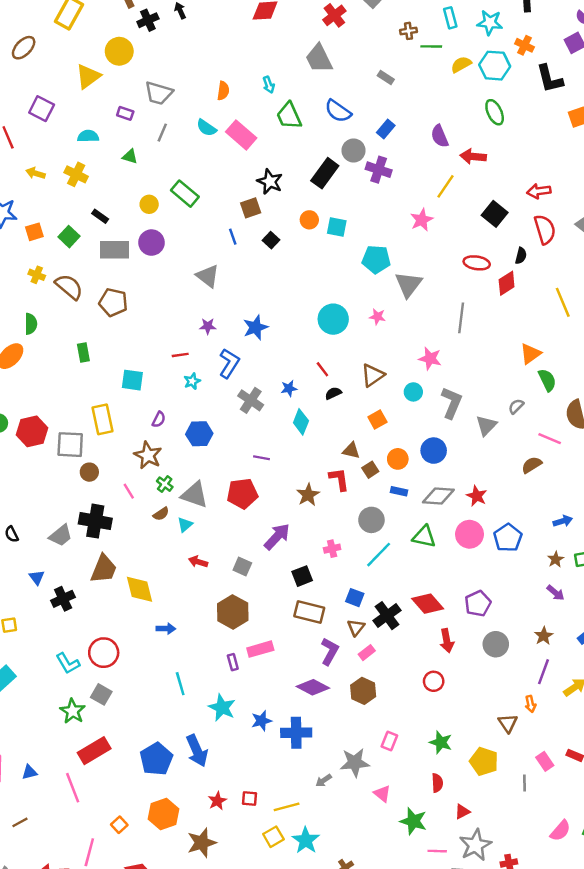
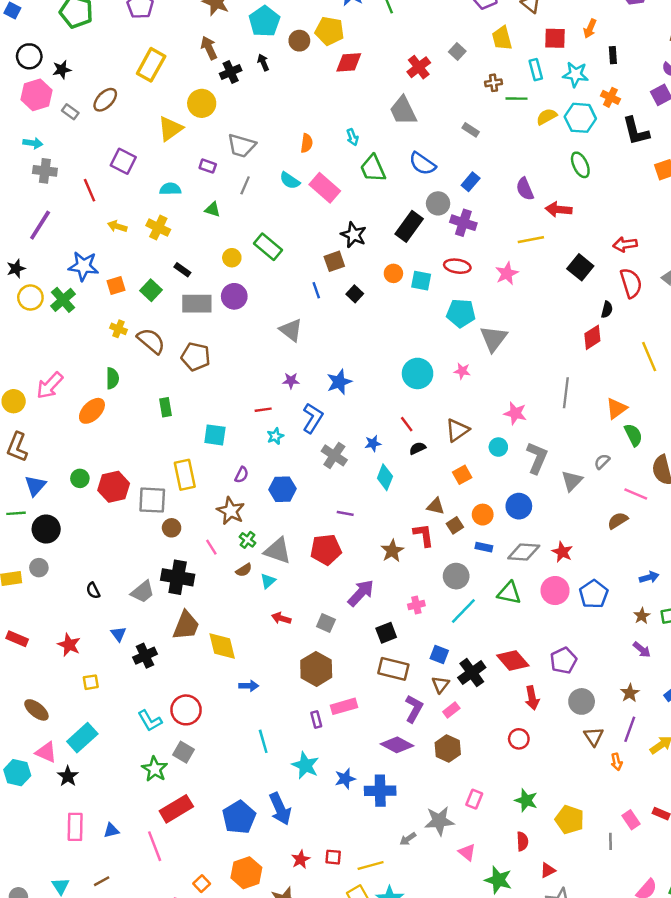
yellow line: (446, 186) -> (531, 240), turned 45
red ellipse: (477, 263) -> (457, 266), moved
gray line: (461, 318) -> (566, 393), moved
brown triangle: (508, 723) -> (594, 736), moved

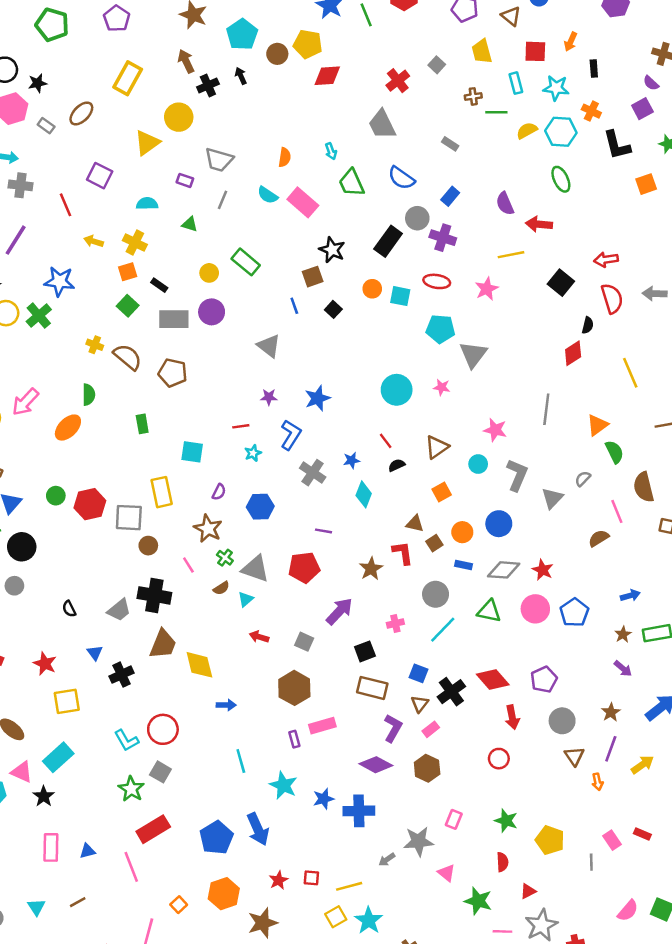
orange square: (116, 285) -> (128, 272), moved
pink line: (636, 494) -> (617, 511), turned 45
yellow square: (91, 682) -> (67, 701), size x1.6

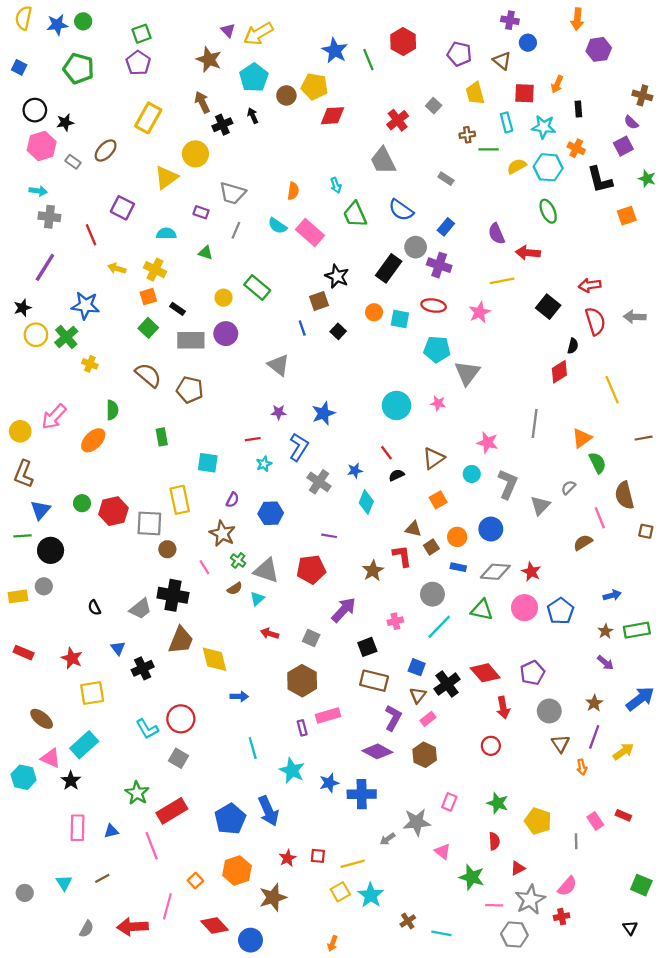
yellow cross: (95, 345) -> (90, 364), moved
green star: (131, 789) -> (137, 793), moved
pink semicircle: (628, 911) -> (567, 886), moved

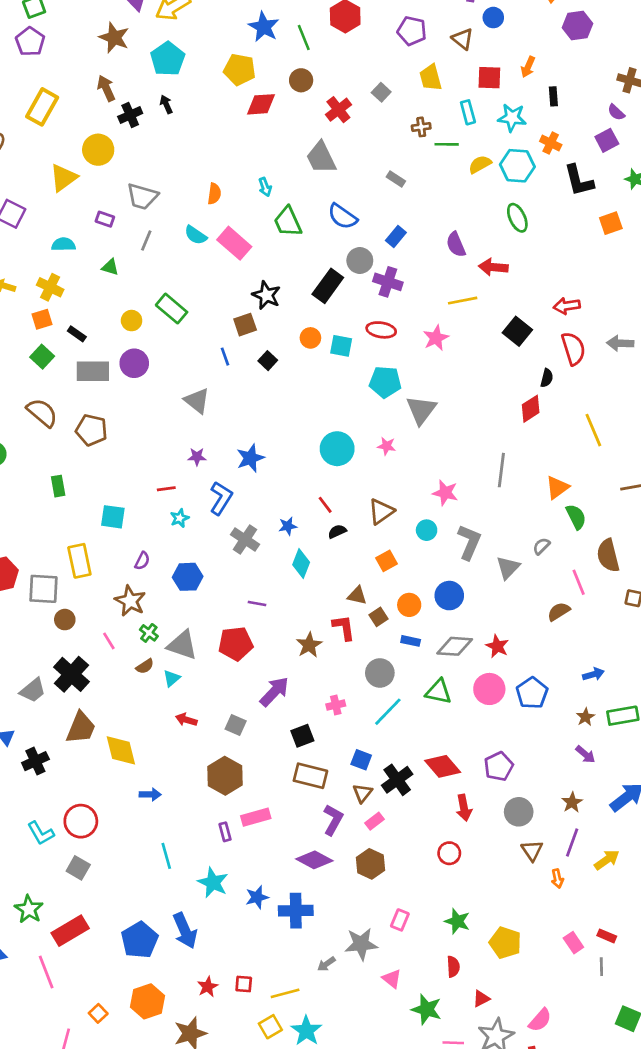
brown circle: (286, 95) -> (301, 80), moved
black cross: (173, 595) -> (71, 674), turned 32
gray line: (576, 841) -> (601, 967), moved

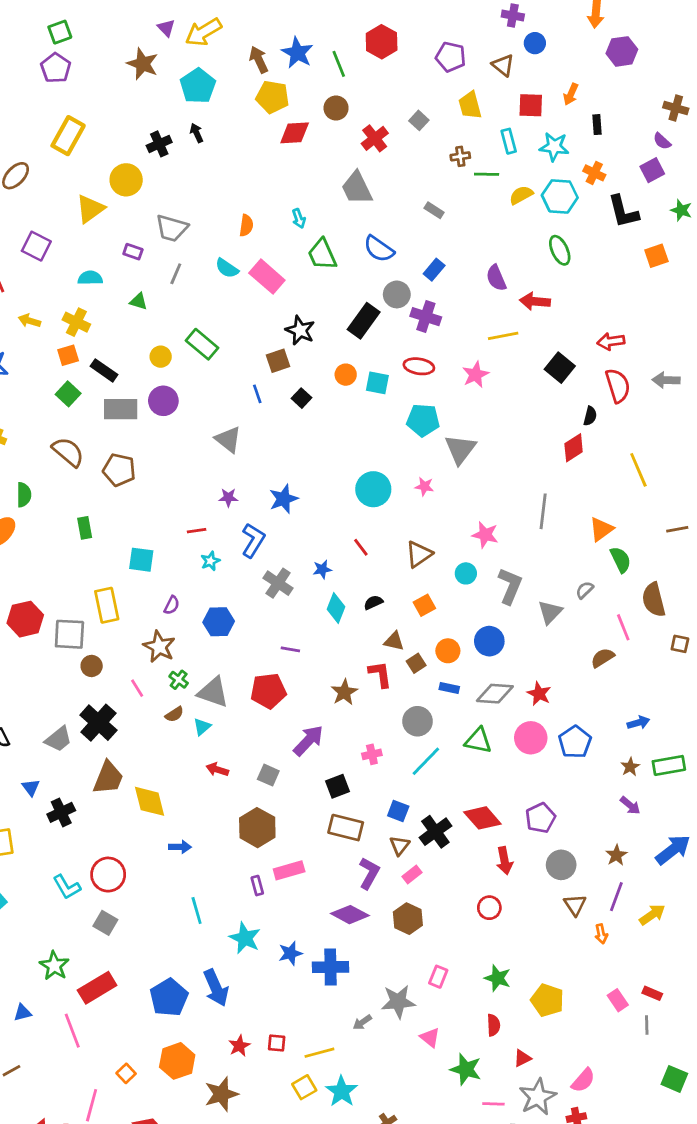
brown arrow: (106, 88) -> (259, 60), moved
black rectangle: (77, 334) -> (104, 370), size x1.4
black semicircle: (337, 531) -> (373, 602), moved

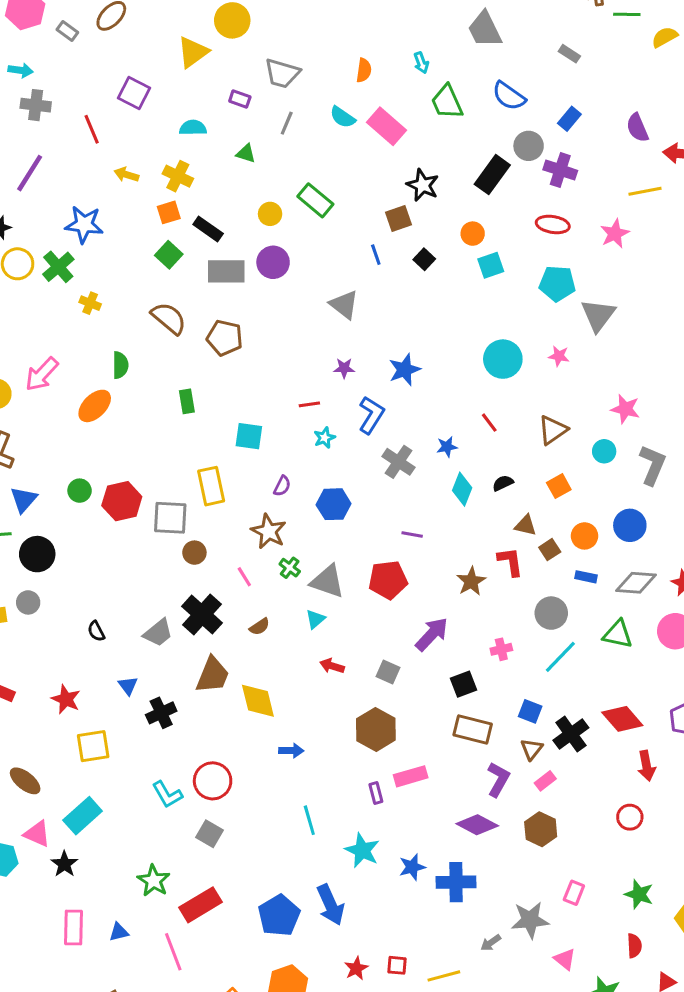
cyan square: (377, 383) -> (491, 265), moved, turned -30
brown semicircle: (174, 714) -> (259, 627), moved

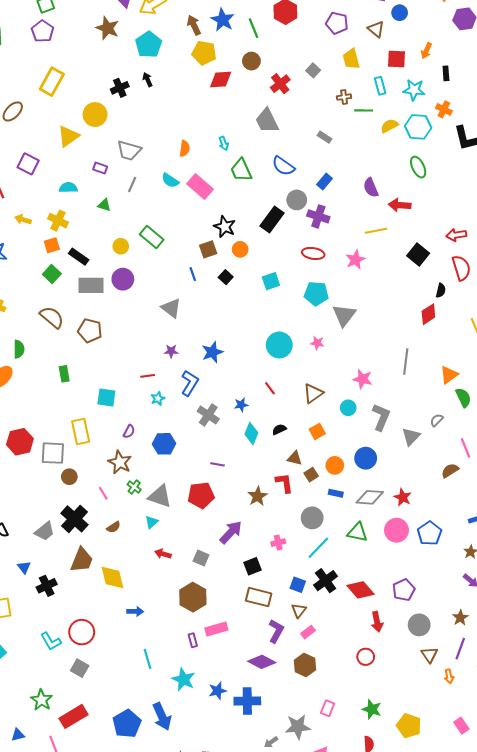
orange circle: (473, 234) -> (240, 249), moved
black cross: (571, 734) -> (326, 581), moved

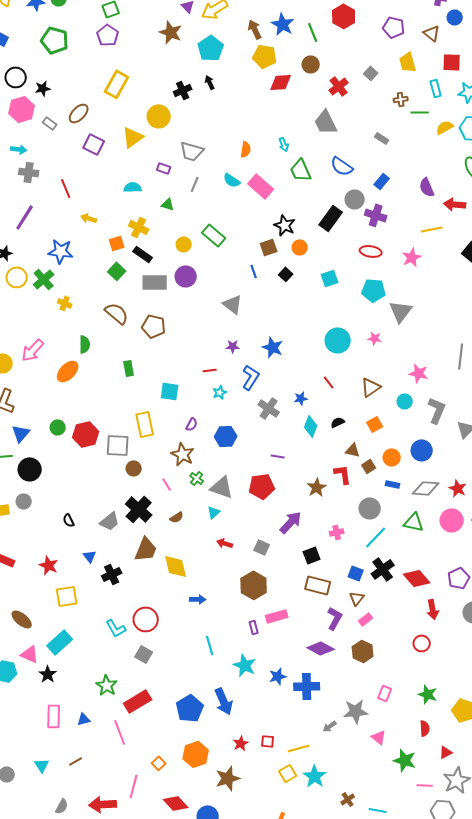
purple square: (28, 164) -> (94, 144), moved
yellow cross: (58, 221) -> (139, 227), moved
blue star: (212, 352) -> (273, 347), turned -30

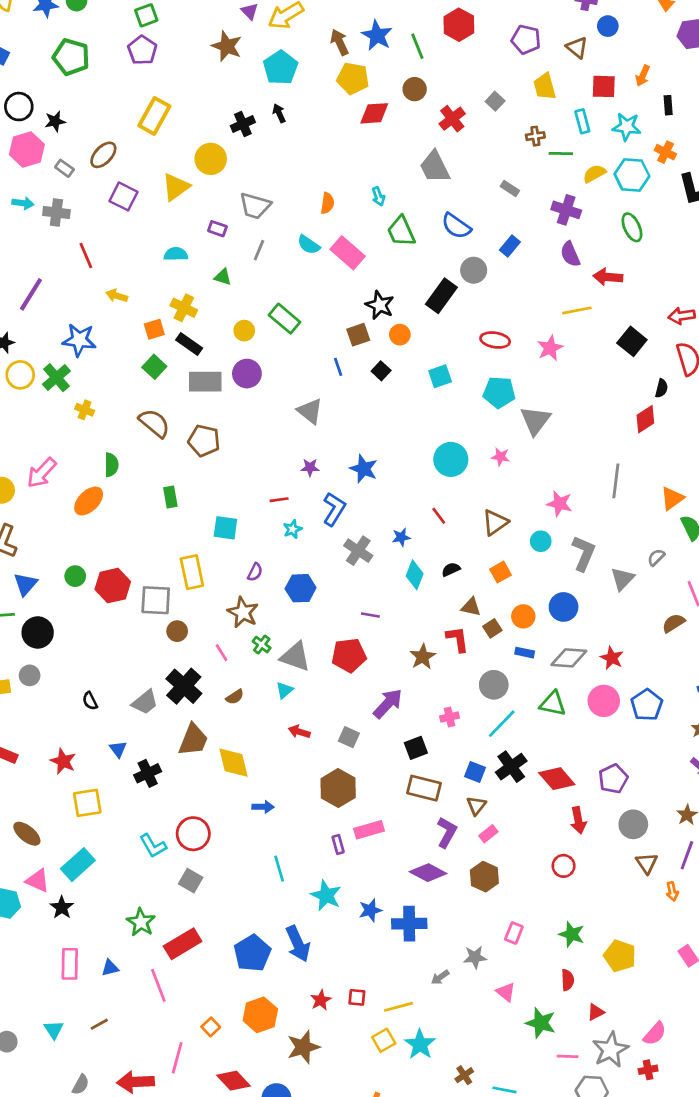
gray cross: (29, 172) -> (56, 213), moved
purple cross: (376, 215) -> (566, 210), moved
gray star: (356, 711) -> (475, 957), size x0.7

